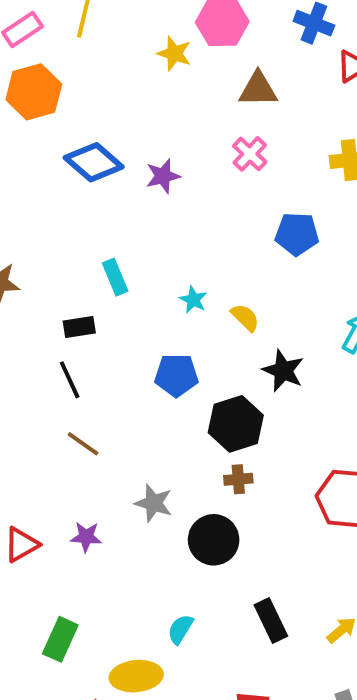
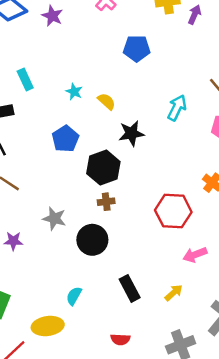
purple star: (163, 176) -> (52, 16), turned -30
black star: (283, 371) -> (131, 133), turned -30
blue pentagon: (176, 375) -> (65, 139), turned -30

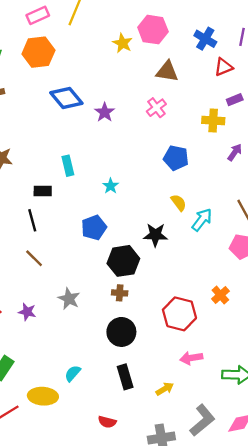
purple arrow: (195, 15) -> (235, 152), moved
yellow semicircle: (107, 101) -> (179, 203), moved
black circle: (92, 240) -> (121, 332), moved

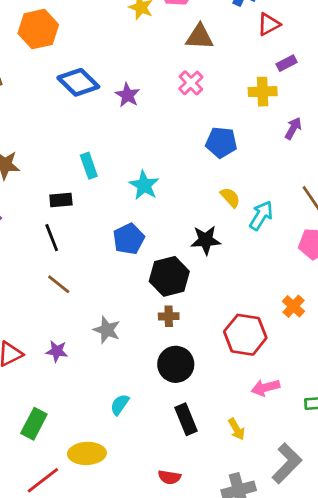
cyan star: (111, 186) -> (144, 185), size x1.5
cyan semicircle: (73, 373) -> (120, 405), moved
yellow arrow: (165, 389) -> (236, 429), turned 96

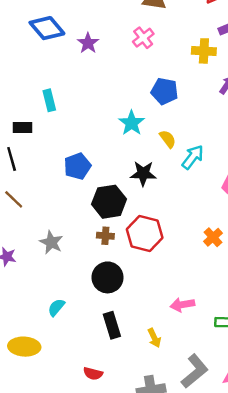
cyan star: (144, 185) -> (132, 123), moved
red hexagon: (245, 335) -> (145, 234), moved

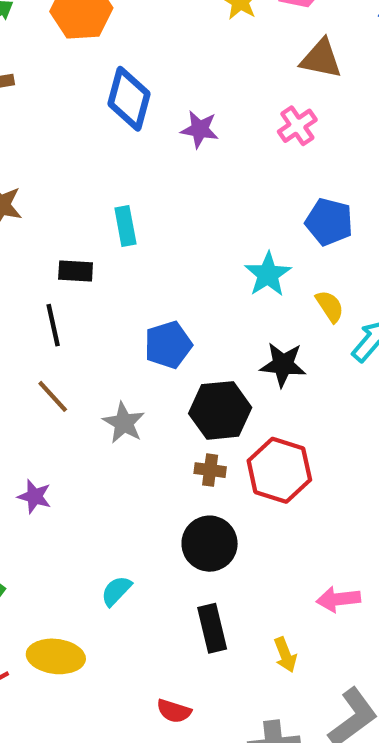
blue diamond: (47, 28) -> (129, 99), turned 52
purple star: (88, 43) -> (200, 129), turned -30
gray star: (51, 242) -> (124, 423), moved

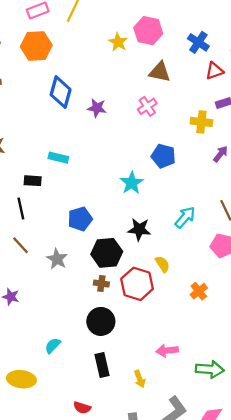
cyan rectangle: (125, 226) -> (58, 158), turned -66
yellow semicircle: (330, 306) -> (162, 264), moved

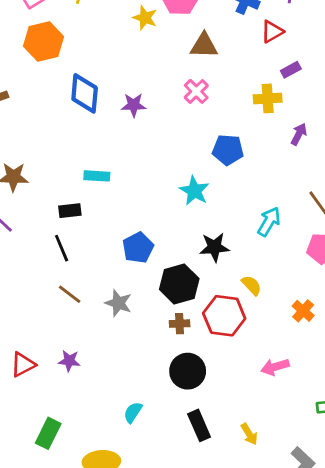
pink arrow: (167, 350) -> (275, 367), moved

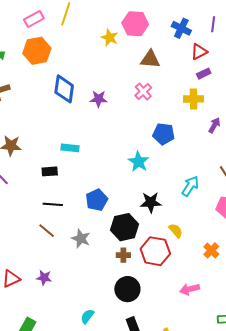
purple rectangle: (291, 70) -> (204, 74), moved
black line: (62, 248) -> (53, 204), moved, turned -66

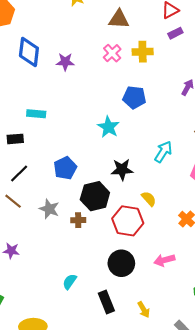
yellow cross: (194, 99) -> (143, 52), moved
black line: (53, 204) -> (19, 174), turned -48
brown cross: (123, 255) -> (78, 220), moved
black circle: (127, 289) -> (121, 263), moved
cyan semicircle: (87, 316) -> (70, 282), moved

